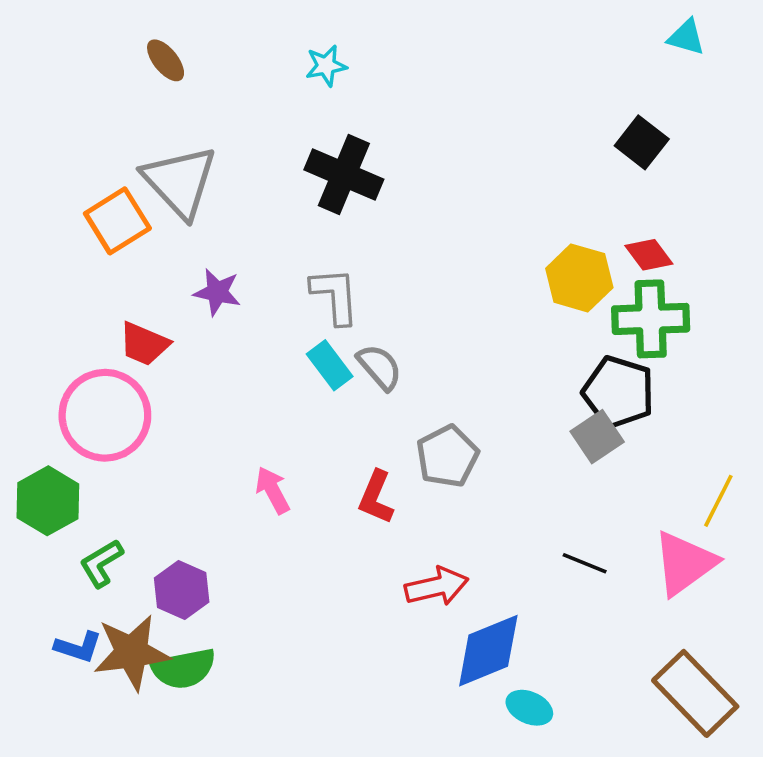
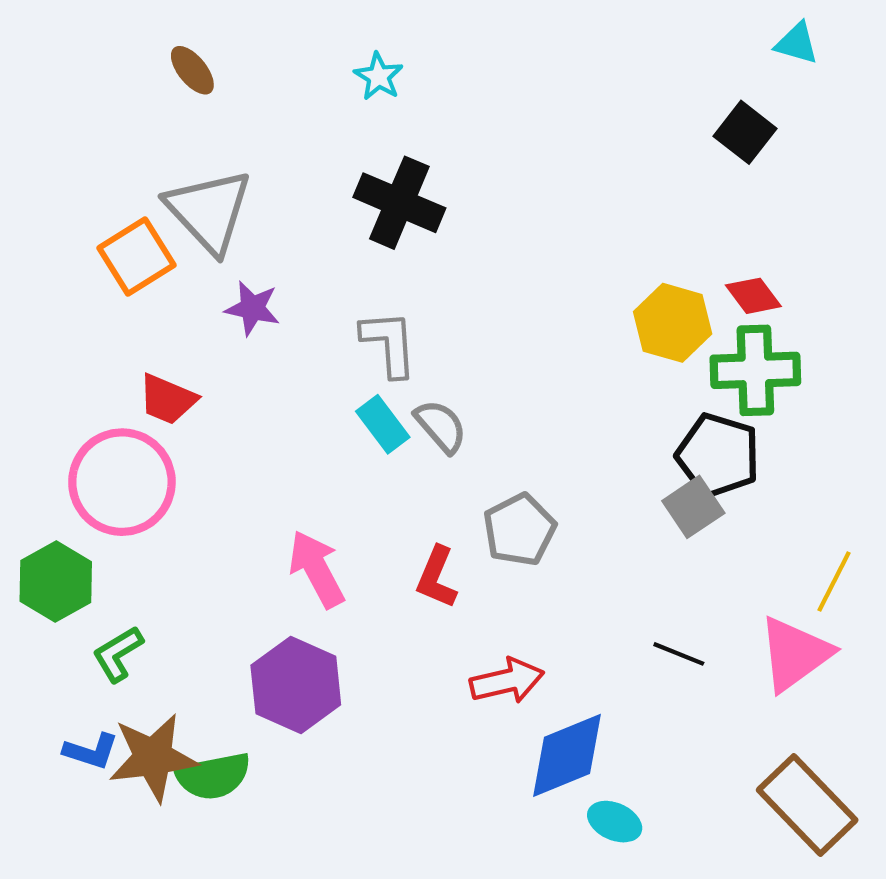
cyan star: (326, 66) -> (379, 76), turned -30
black square: (642, 142) -> (745, 132), moved
purple star: (217, 292) -> (252, 308), moved
pink arrow: (273, 490) -> (317, 569), size x1.4
purple hexagon: (182, 590) -> (296, 685), moved, size x1.4

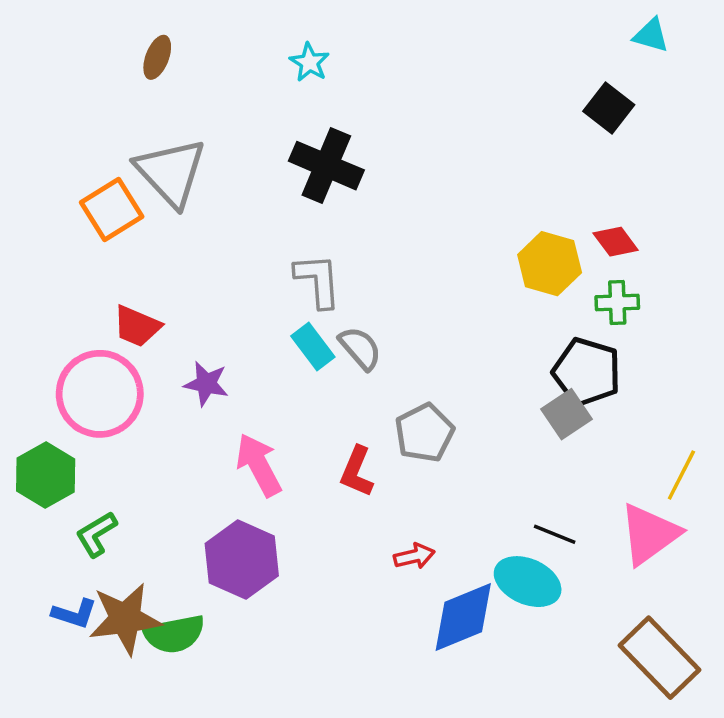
brown ellipse: (192, 70) -> (157, 57), turned 60
purple star: (252, 308) -> (206, 384), moved
green cross: (755, 370) -> (617, 303), size x0.6
red arrow: (507, 681) -> (414, 556), size x0.7
cyan ellipse: (615, 822) -> (528, 582), moved, size x1.5

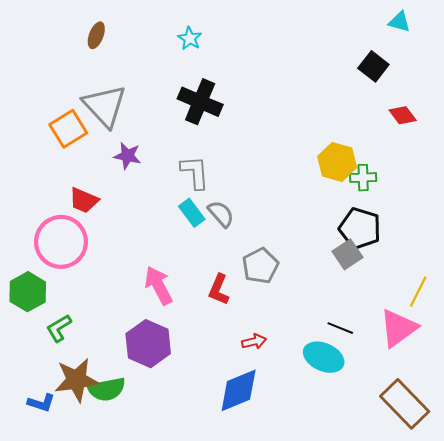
red diamond: (616, 242) -> (403, 115), moved
green cross: (617, 303) -> (363, 178), moved
purple star: (206, 384) -> (127, 156), moved
blue L-shape: (74, 614) -> (41, 403), moved
blue diamond: (463, 617) -> (239, 390), moved

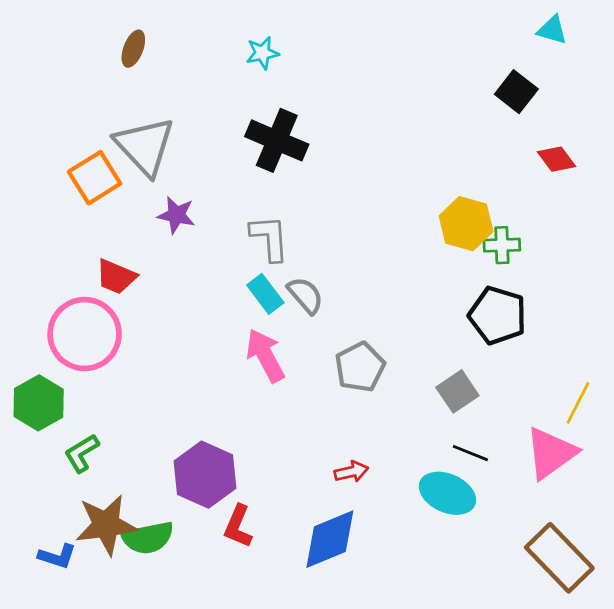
cyan star: (190, 38) -> (262, 53), turned 30
gray square: (348, 254) -> (457, 391), moved
pink arrow: (159, 285) -> (265, 356), moved
red L-shape: (219, 290) -> (238, 526), moved

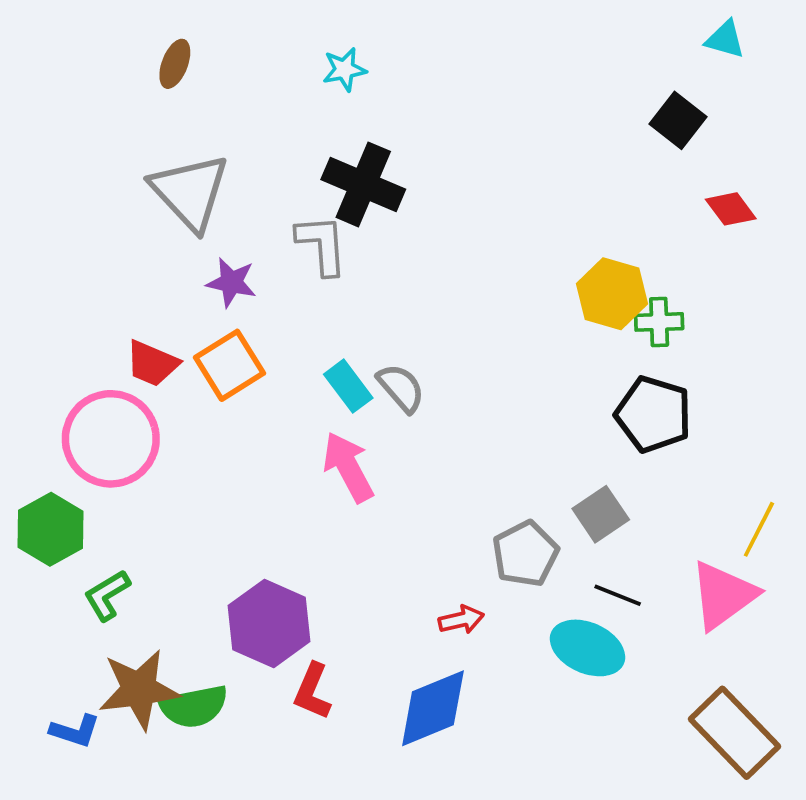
orange square: (95, 178) -> (229, 365), moved
gray L-shape: (270, 238) -> (322, 245), moved
gray pentagon: (360, 367) -> (525, 554), moved

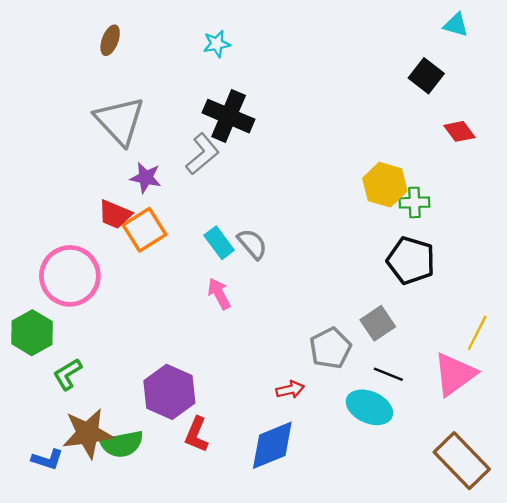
gray L-shape: (322, 245) -> (202, 154), turned 54
red trapezoid: (152, 363) -> (115, 214), moved
pink arrow: (348, 467) -> (219, 294), size x0.7

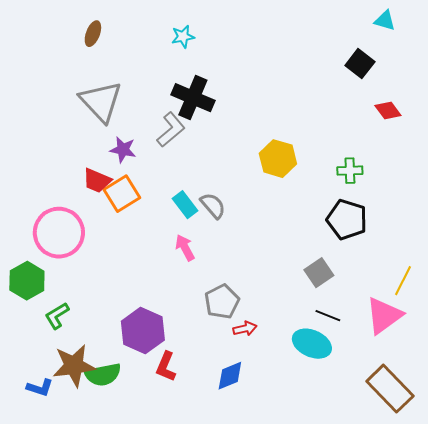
yellow hexagon: (385, 185) -> (278, 159), moved
gray pentagon: (330, 348) -> (222, 302), moved
blue diamond: (272, 445) -> (230, 376), size x0.7

